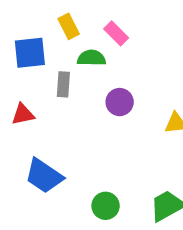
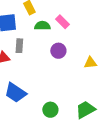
pink rectangle: (116, 33) -> (62, 22), moved
gray rectangle: (63, 84) -> (19, 46), moved

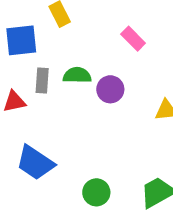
pink rectangle: (62, 22) -> (133, 39), moved
green semicircle: (42, 26) -> (77, 75), moved

